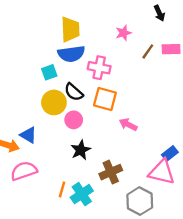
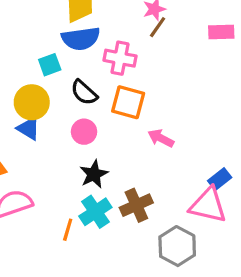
brown line: (148, 51) -> (158, 27), moved
yellow circle: (54, 102) -> (32, 102), moved
blue triangle: (28, 135) -> (28, 128), moved
cyan cross: (82, 194) -> (95, 212), moved

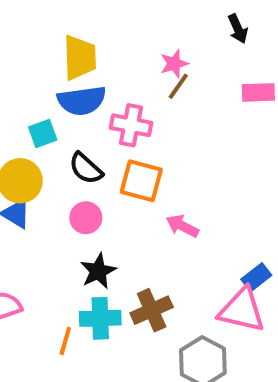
cyan cross: (95, 212) -> (100, 318), turned 32

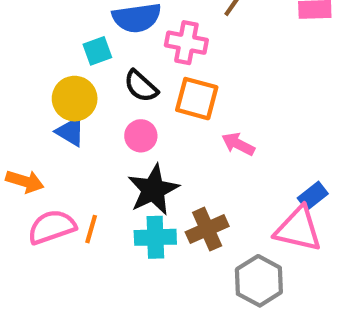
black star: (98, 271) -> (153, 190), size x1.4
orange line: (65, 341) -> (91, 229), moved

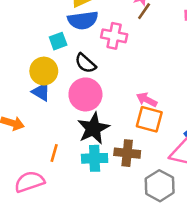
orange square: (197, 99) -> (149, 119), moved
pink circle: (141, 136) -> (85, 94), size x1.6
pink semicircle: (52, 227) -> (29, 182), moved
brown cross: (207, 229) -> (127, 153), turned 30

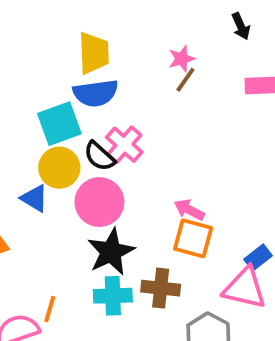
pink cross: (114, 36) -> (124, 145), moved, turned 30
cyan square: (58, 41) -> (59, 124), size x1.6
yellow circle: (44, 71) -> (59, 168), moved
orange line: (54, 153) -> (50, 309), moved

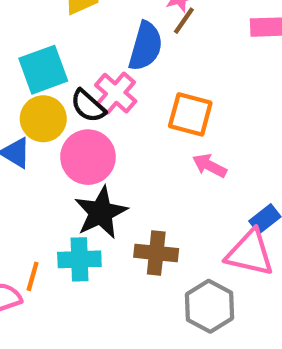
blue semicircle: (96, 93) -> (146, 46), moved, turned -66
pink arrow: (189, 210) -> (209, 166), moved
orange square: (193, 238) -> (190, 114), moved
cyan cross: (113, 296) -> (79, 259), moved

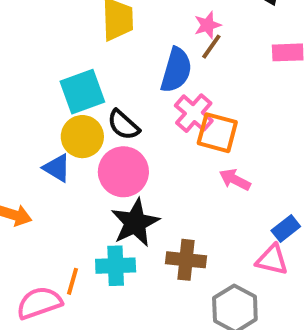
pink cross: (116, 93) -> (194, 113), moved
pink triangle: (250, 253) -> (272, 260), size x0.7

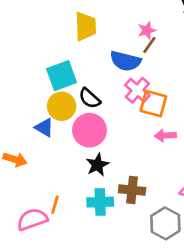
blue semicircle: (176, 70) -> (125, 61), turned 88
pink arrow: (235, 180) -> (165, 136), turned -30
black star: (135, 223) -> (97, 165), size x0.7
cyan cross: (116, 266) -> (100, 202), moved

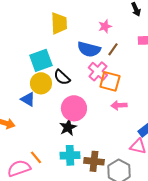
brown line: (149, 45) -> (113, 49), moved
pink circle: (90, 130) -> (74, 108), moved
brown cross: (132, 190) -> (94, 161), moved
orange line: (55, 205) -> (36, 157), turned -56

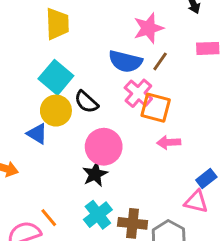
yellow trapezoid: (59, 23) -> (57, 24), moved
pink star: (105, 26) -> (148, 28), size x1.5
cyan square: (41, 60) -> (56, 77), turned -30
cyan cross: (70, 155) -> (98, 215), turned -36

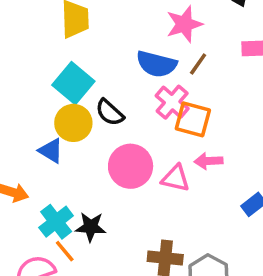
black star: (95, 174) -> (91, 227), moved, turned 30
pink triangle: (196, 202) -> (176, 178), moved
cyan cross: (98, 215) -> (56, 222), moved

